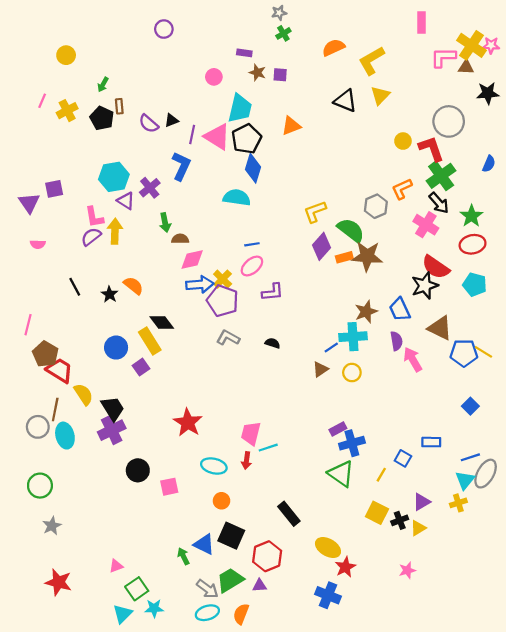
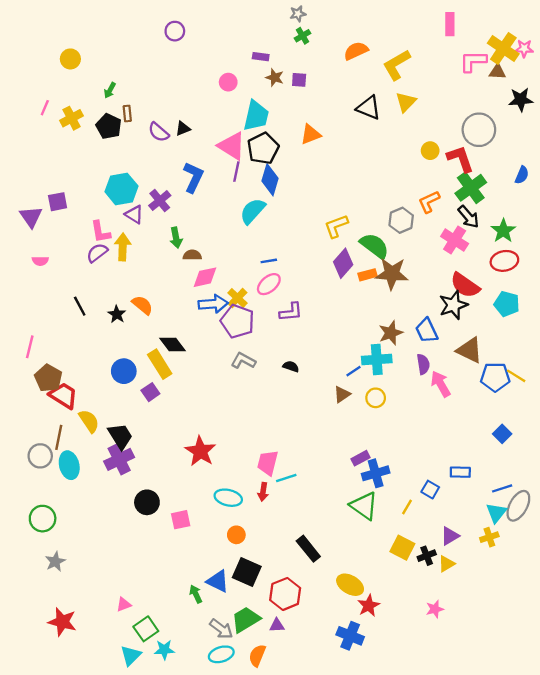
purple line: (192, 134) -> (236, 172), moved
cyan semicircle: (237, 198) -> (253, 211), turned -56

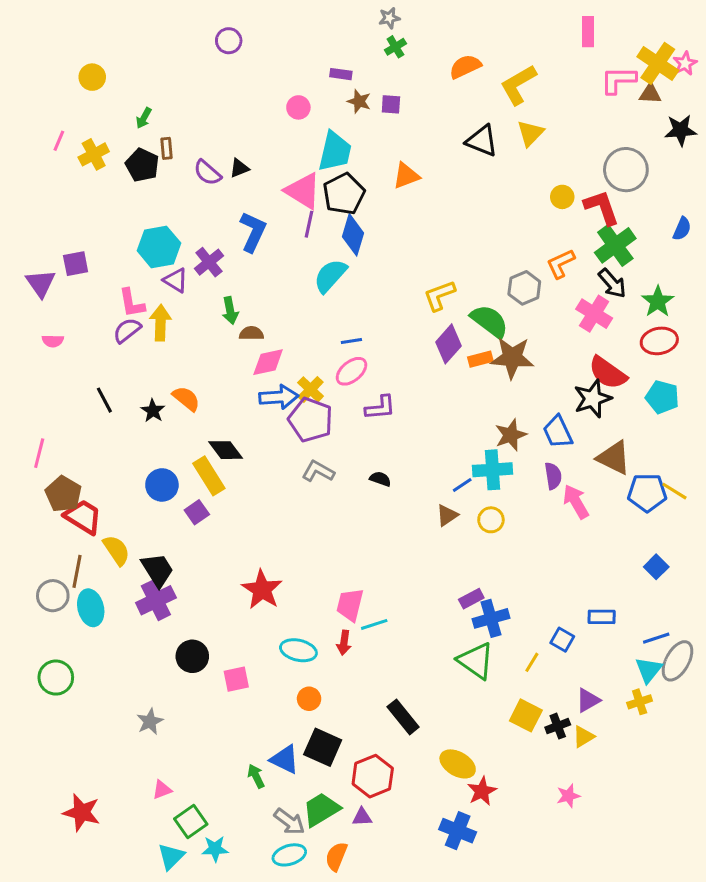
pink star: (524, 49) -> (685, 63), turned -30
gray star: (55, 561) -> (150, 721), moved

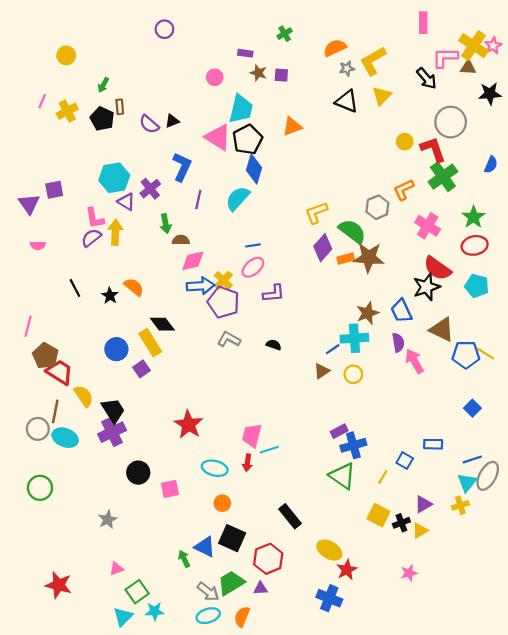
gray star: (389, 18) -> (347, 69), moved
purple line: (309, 224) -> (198, 200), moved
black arrow: (612, 283) -> (427, 78), moved
cyan ellipse: (91, 608) -> (65, 438), turned -55

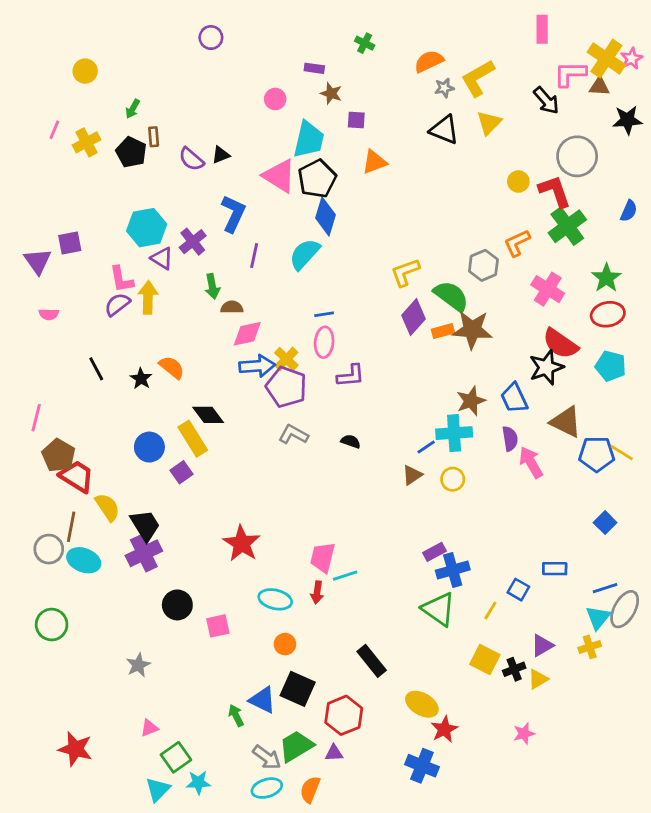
green cross: (285, 34) -> (365, 43), turned -32
purple square: (281, 75) -> (356, 120), moved
pink ellipse: (253, 267) -> (324, 342), turned -45

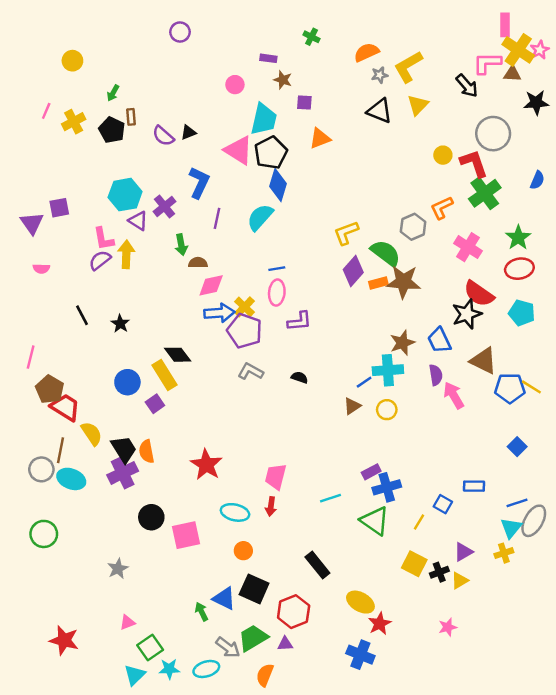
pink rectangle: (542, 29) -> (505, 25), moved
orange semicircle: (172, 367) -> (147, 451), moved, turned -140
cyan line: (345, 576) -> (331, 498), moved
pink square: (218, 626) -> (186, 535), size x1.4
cyan ellipse: (267, 788) -> (206, 669), moved

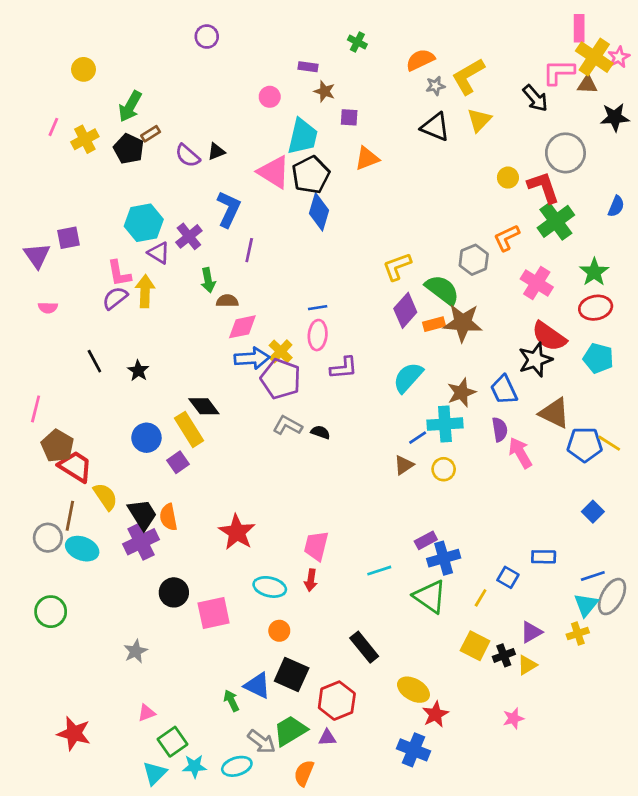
green arrow: (113, 93) -> (130, 106), size x1.6
brown rectangle: (131, 117) -> (151, 134), turned 63
cyan semicircle: (260, 217) -> (408, 377), moved
black semicircle: (300, 377) -> (320, 432), moved

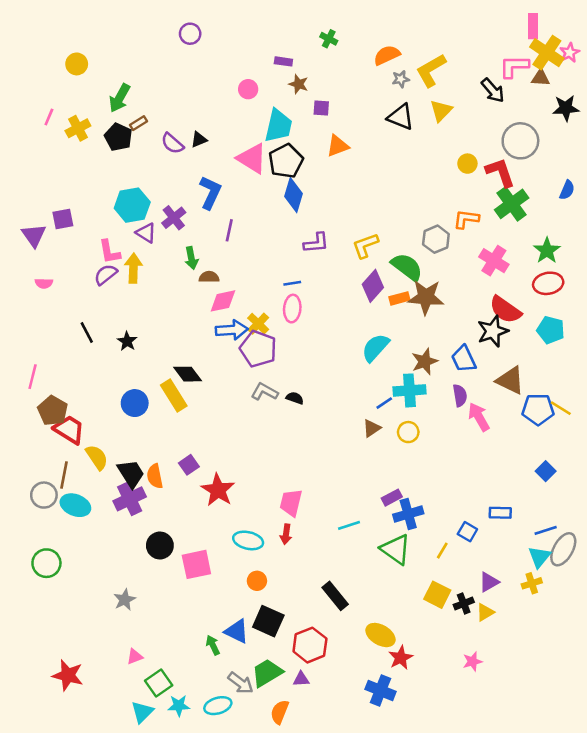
orange L-shape: (507, 238) -> (466, 219), turned 32
purple L-shape: (344, 368) -> (316, 243), moved
purple square: (178, 462) -> (189, 465), moved

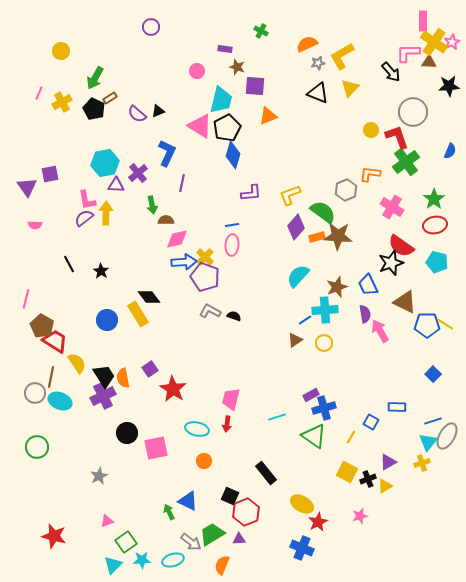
purple square: (321, 108) -> (255, 86), size x1.5
purple triangle: (146, 233) -> (116, 185), turned -30
black square: (268, 621) -> (230, 496), moved, size x0.7
pink star: (473, 661) -> (360, 516), moved

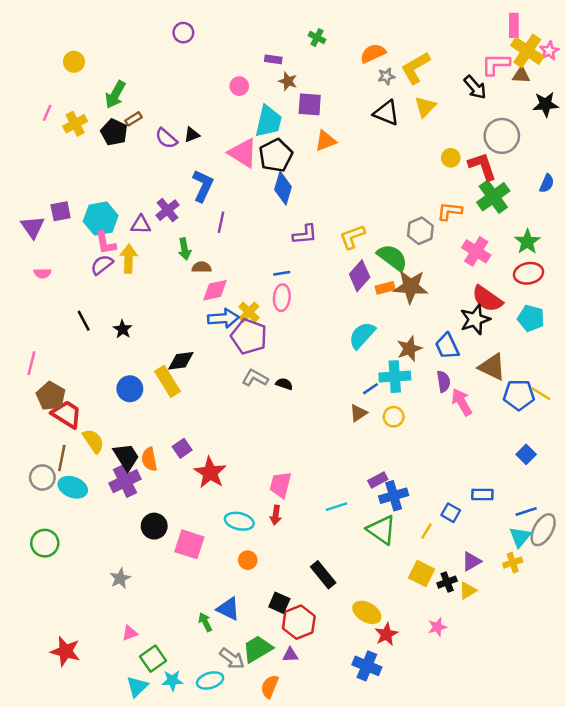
cyan hexagon: (105, 163) -> (101, 219), moved
black diamond: (149, 297) -> (181, 361), turned -60
pink square: (156, 448) -> (189, 544), turned 30

